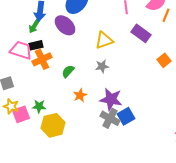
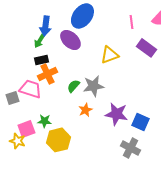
pink trapezoid: (21, 50) -> (30, 89), moved
gray star: (102, 66) -> (93, 86), moved, size x1.5
yellow star: (11, 106) -> (17, 141), moved
blue square: (126, 116) -> (140, 122), moved, turned -36
gray cross: (110, 118) -> (130, 148), moved

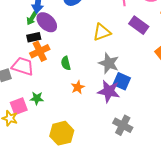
purple ellipse: (70, 40) -> (47, 22), moved
green semicircle: (73, 86) -> (66, 63), turned -56
gray star: (93, 86) -> (109, 63), moved, turned 30
blue square: (140, 122) -> (122, 81), moved
yellow hexagon: (58, 140) -> (62, 133), moved

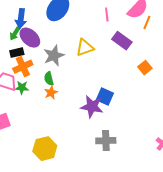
gray star: (109, 63) -> (54, 56), moved, turned 30
orange star: (78, 87) -> (51, 93), moved
green star: (37, 98) -> (22, 88), moved
gray cross: (123, 125) -> (106, 141), turned -30

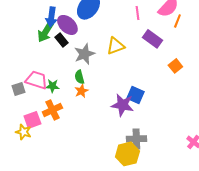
green arrow: (15, 34) -> (45, 32), size x1.5
purple ellipse: (30, 38) -> (67, 25), moved
black rectangle: (17, 53) -> (61, 40), moved, turned 64
orange cross: (23, 67) -> (52, 110), moved
yellow hexagon: (45, 149) -> (127, 154), moved

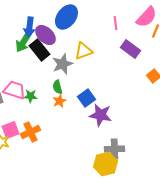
black rectangle: (61, 40) -> (39, 50), size x1.5
yellow triangle: (115, 46) -> (83, 51), moved
blue square: (135, 95) -> (86, 98), moved, turned 30
orange cross: (52, 110) -> (30, 132), moved

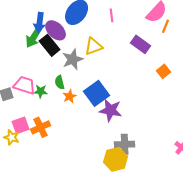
pink line: (115, 23) -> (112, 15), moved
green semicircle: (57, 87) -> (60, 82), moved
blue square: (86, 98) -> (97, 93), size x1.4

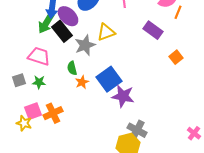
pink trapezoid: (25, 85) -> (39, 56), moved
green star: (41, 91) -> (39, 82), moved
gray cross: (125, 144) -> (137, 130), turned 30

